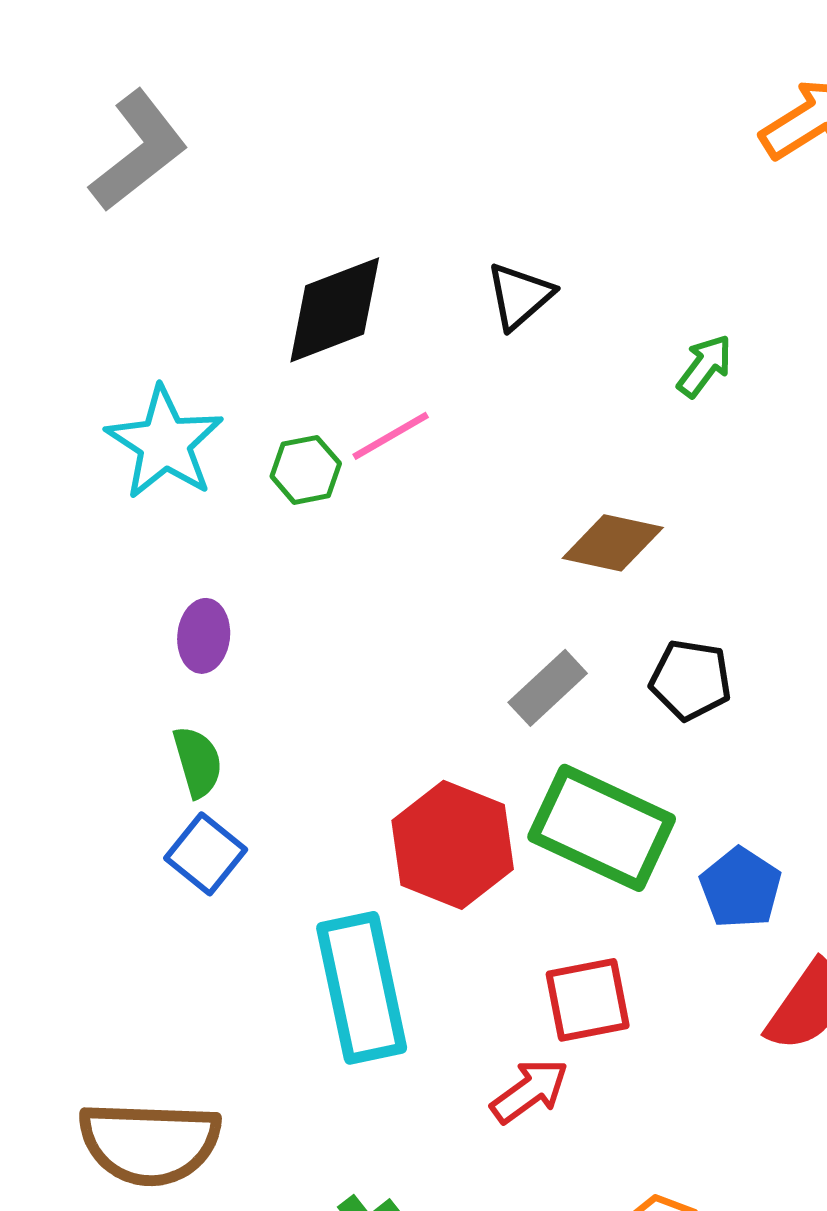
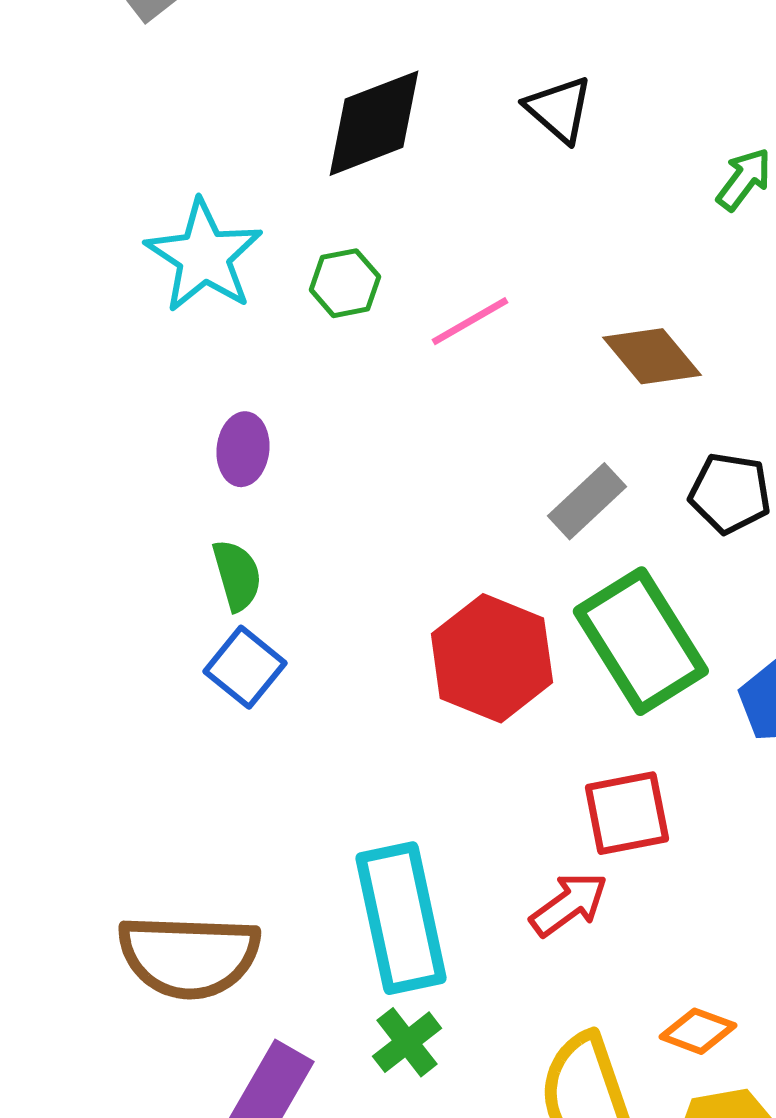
black triangle: (520, 296) -> (559, 109), turned -38
pink line: (391, 436) -> (470, 321), moved
brown diamond: (613, 543) -> (652, 356), turned 38
green rectangle: (602, 828) -> (641, 641), turned 33
cyan rectangle: (362, 988) -> (401, 918), moved

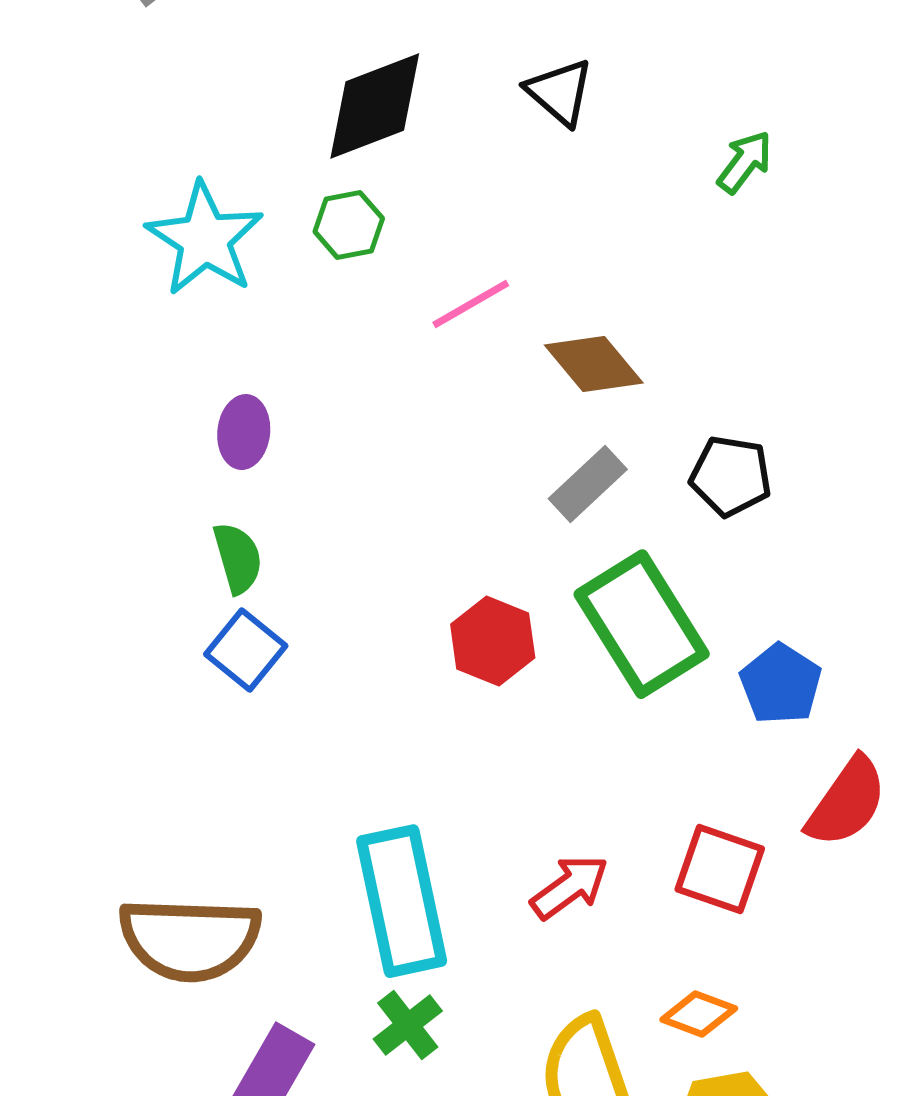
green hexagon: (345, 283) -> (349, 225), moved
brown diamond: (652, 356) -> (594, 364), moved
red hexagon: (492, 658) -> (493, 641), size x0.7
red square: (627, 813) -> (720, 869), moved, turned 30

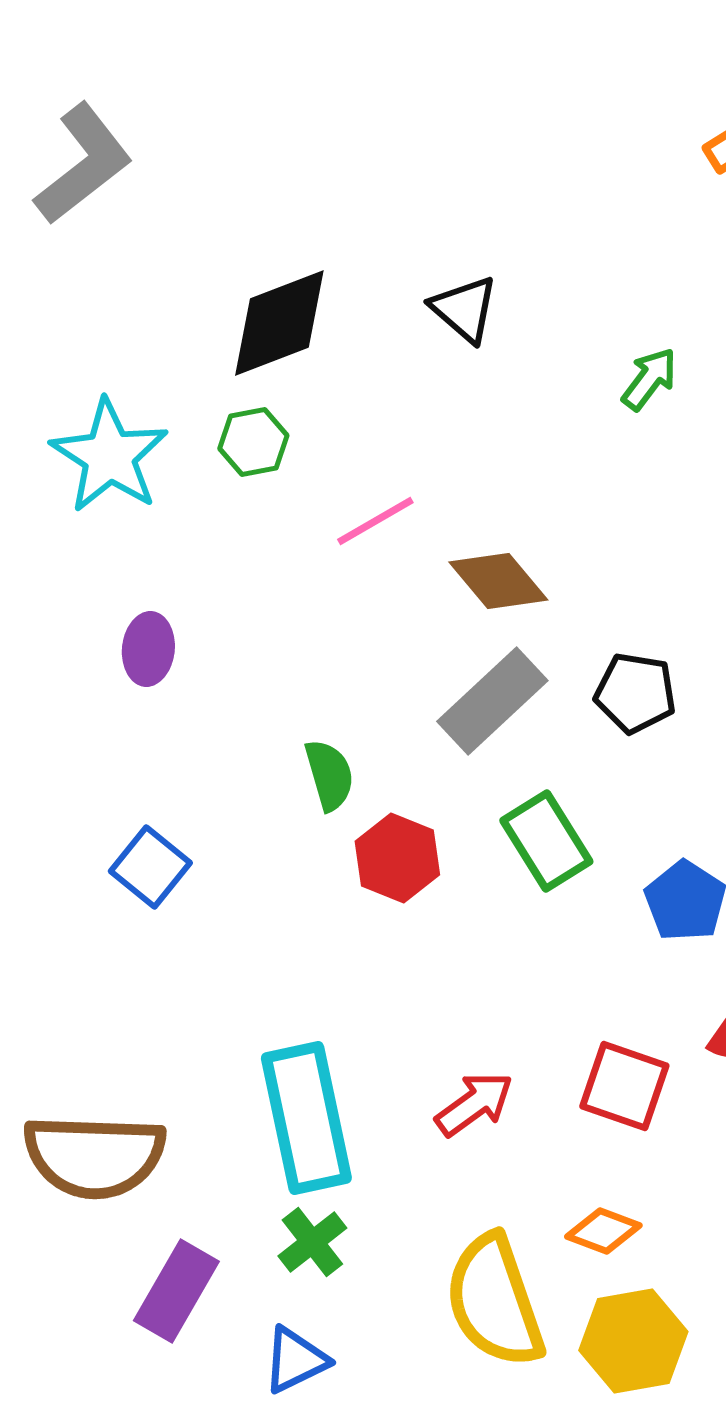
gray rectangle: (588, 484) -> (492, 701), size x1.4
green semicircle: (238, 558) -> (329, 775), moved
green rectangle: (642, 624) -> (546, 841), size x0.7

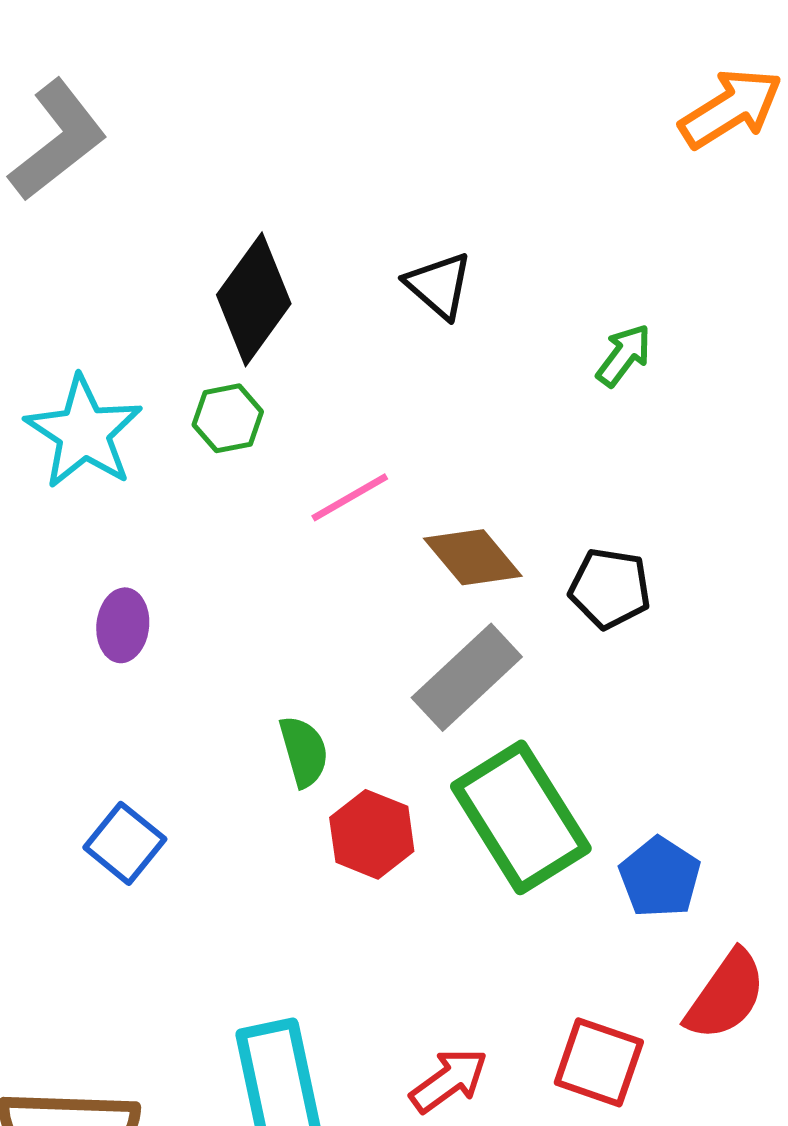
black diamond: (279, 323) -> (254, 299), turned -33
black pentagon: (635, 693) -> (610, 588), moved
green rectangle: (546, 841) -> (521, 817), size x1.5

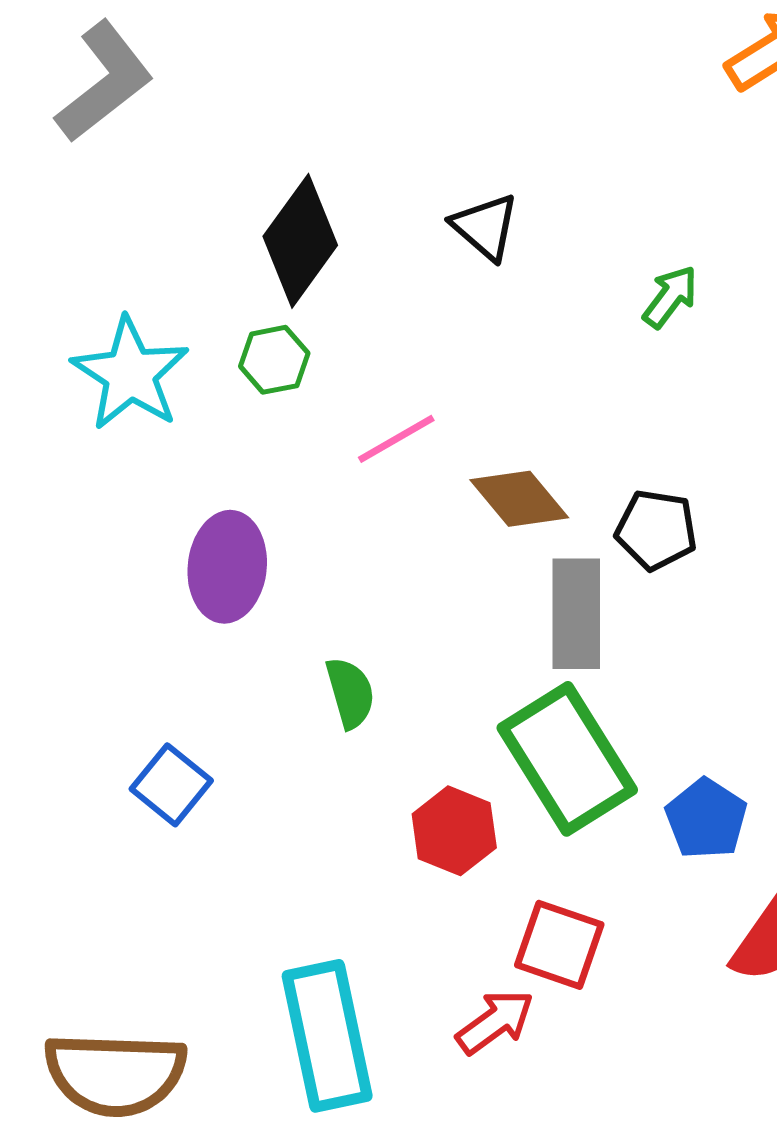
purple ellipse: (123, 625) -> (227, 567), moved, size x1.5
gray rectangle: (467, 677) -> (576, 614), moved, turned -47
red hexagon: (372, 834) -> (454, 831), moved
red square: (599, 1062) -> (559, 945), moved

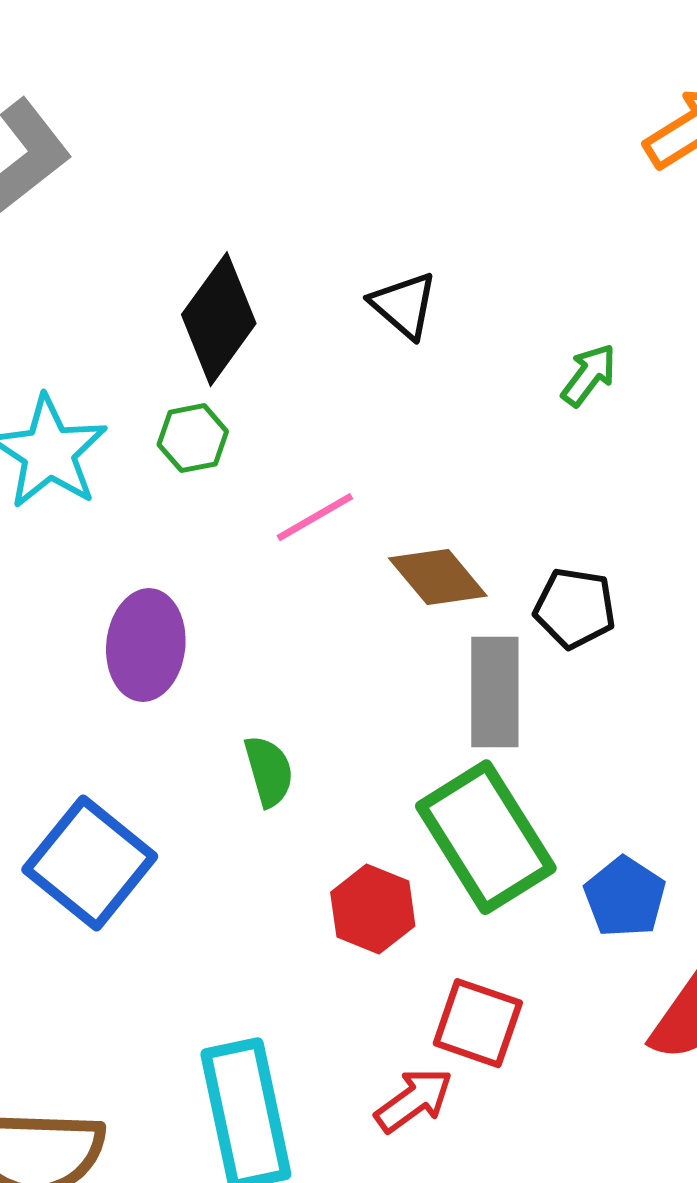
blue square: (171, 785) -> (90, 863), size x1.6

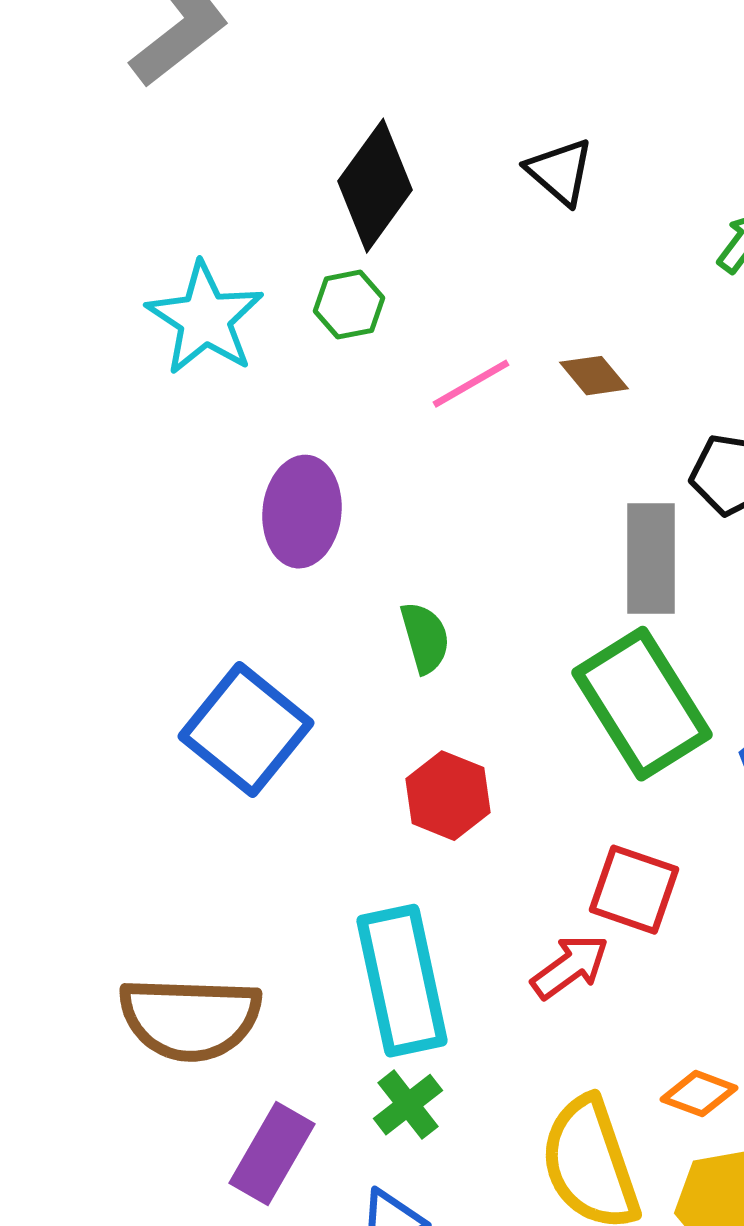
brown diamond: (438, 577) -> (594, 376), moved, size x0.7
red hexagon: (373, 909) -> (448, 796), moved

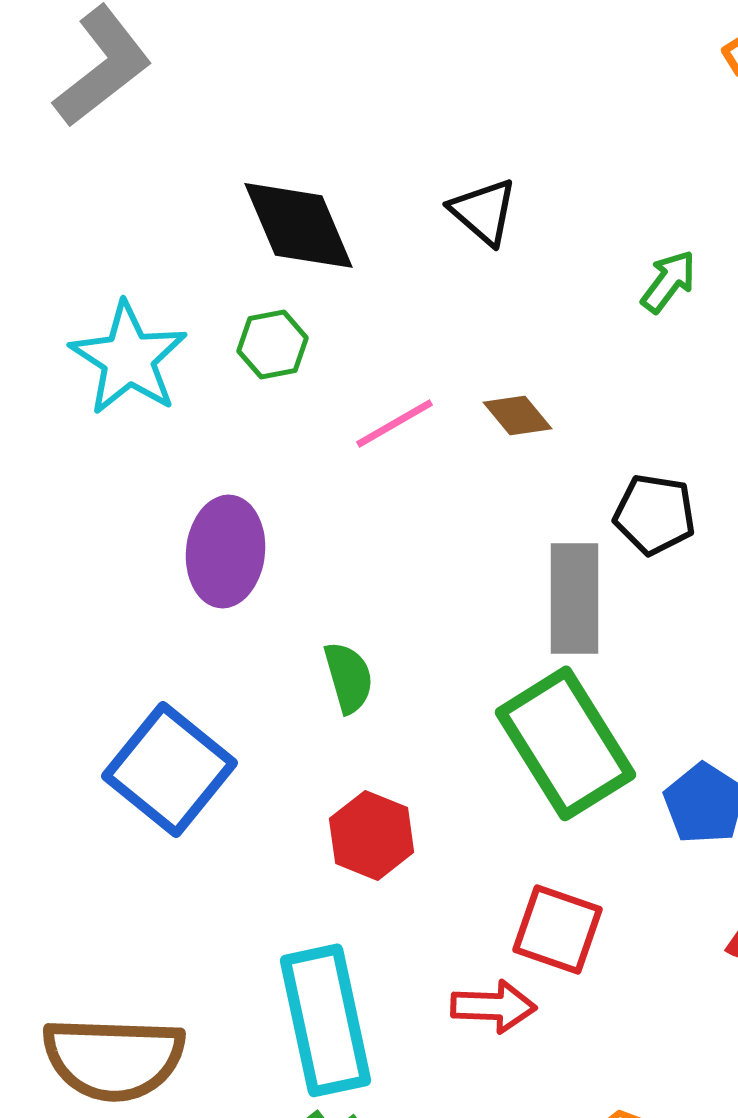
black diamond: (375, 186) -> (299, 225), turned -59
red arrow: (570, 967) -> (494, 1006), turned 38

